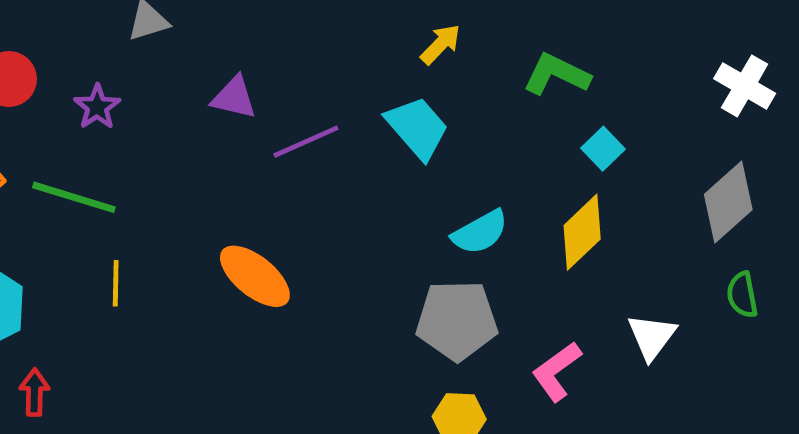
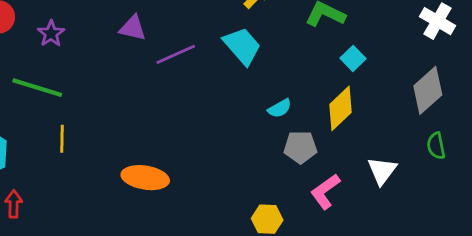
cyan semicircle: (480, 232) -> (280, 108), size x0.7
orange ellipse: (255, 276) -> (145, 178), moved, turned -30
gray pentagon: (457, 320) -> (300, 147), moved, size x0.7

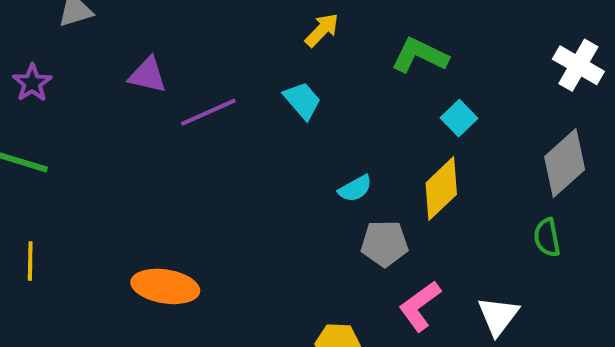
cyan trapezoid: (242, 46) -> (302, 100), size x0.7
yellow line: (62, 139) -> (30, 261), moved
green semicircle: (436, 146) -> (547, 238), moved
white triangle: (382, 171) -> (498, 316), moved

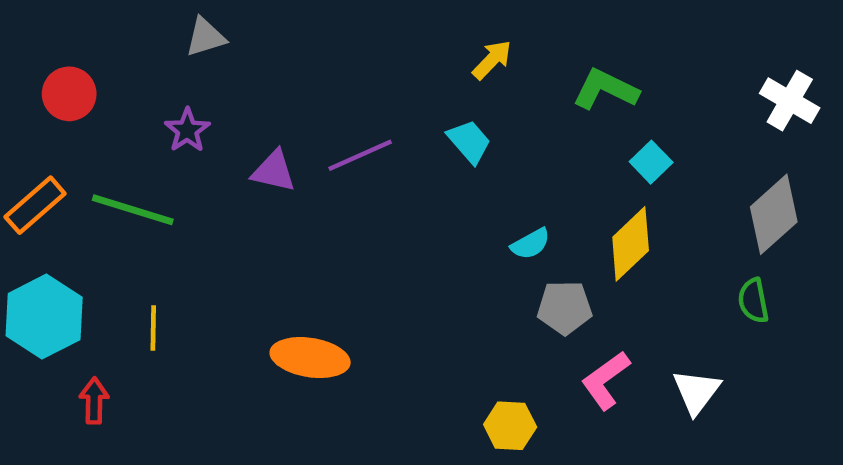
purple triangle: (148, 75) -> (274, 171), moved
purple star: (32, 83) -> (187, 130), moved

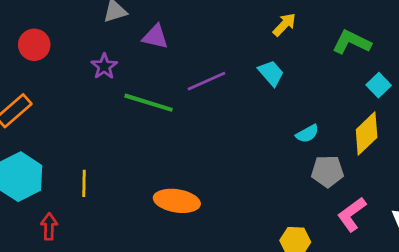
purple triangle: (274, 171) -> (155, 37), moved
green line: (133, 210) -> (149, 103), moved

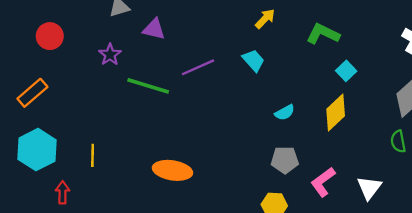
gray pentagon: (328, 171) -> (285, 160), moved

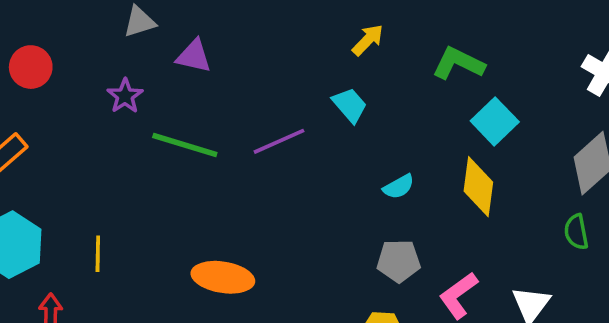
purple line: (198, 67) -> (279, 141), moved
cyan square: (346, 71) -> (495, 121), size x1.4
yellow diamond: (336, 112) -> (478, 187), turned -39

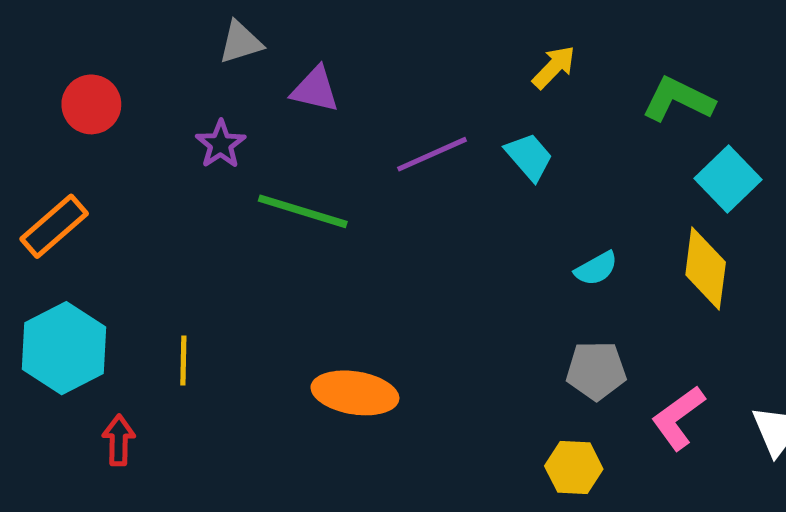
purple line: (279, 141) -> (432, 154), moved

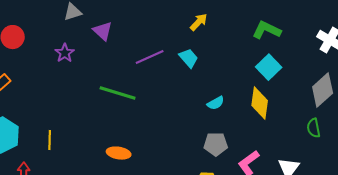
purple triangle: (315, 90) -> (103, 31), turned 30
green L-shape: (678, 99) -> (267, 30), moved
green line: (303, 211) -> (118, 93), moved
orange ellipse: (355, 393) -> (119, 153), size x0.7

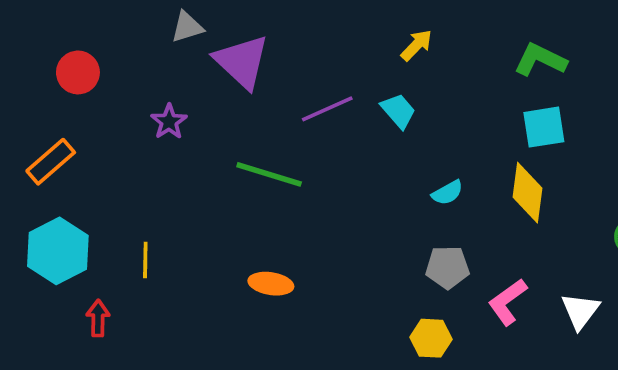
purple triangle: (103, 31) -> (242, 62), size x1.6
purple star: (65, 53) -> (169, 122), moved
cyan square: (269, 67) -> (544, 127), turned 35

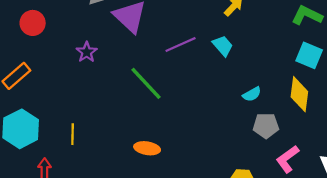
cyan square: (544, 127) -> (309, 55), turned 32
green line: (269, 174) -> (146, 83), turned 30
gray pentagon: (447, 267) -> (266, 126), moved

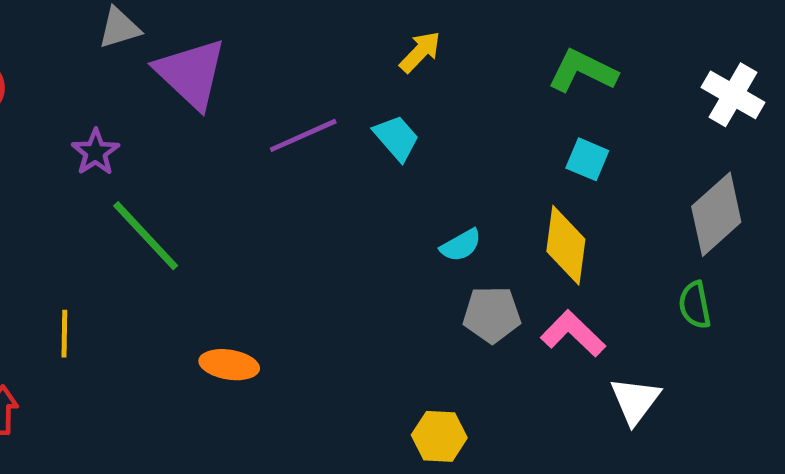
cyan square: (309, 55) -> (587, 159), size x0.7
green line: (146, 83) -> (146, 236), moved
pink L-shape: (288, 159) -> (573, 334), moved, turned 80

